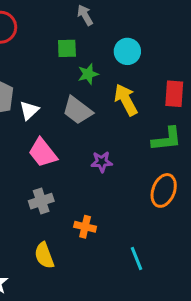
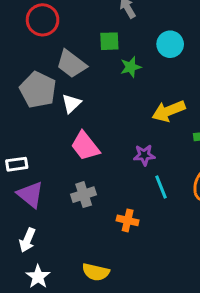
yellow arrow: (126, 100) -> (169, 111), moved, turned -84
gray trapezoid: (77, 110) -> (71, 64), moved
yellow semicircle: (44, 255) -> (96, 272), moved, turned -56
cyan line: (136, 258) -> (161, 187), moved

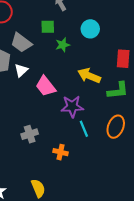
yellow arrow: (169, 111) -> (89, 76), turned 45
pink trapezoid: (85, 146) -> (46, 86), moved
purple star: (144, 155) -> (72, 106), size x1.5
yellow semicircle: (96, 272) -> (38, 188), turned -126

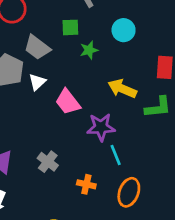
orange ellipse: (116, 127) -> (129, 192), moved
gray cross: (30, 134) -> (48, 162), turned -35

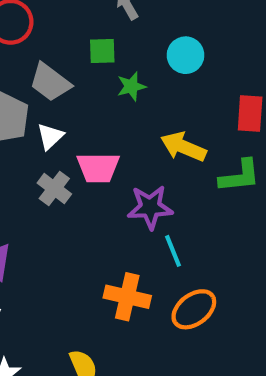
pink trapezoid: (68, 102) -> (98, 168), turned -52
gray cross: (48, 162) -> (54, 188), moved
orange cross: (86, 184) -> (127, 297), size x1.5
orange ellipse: (129, 192) -> (194, 309), turned 32

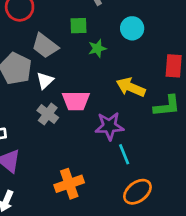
orange cross: (127, 297) -> (69, 184), moved, turned -32

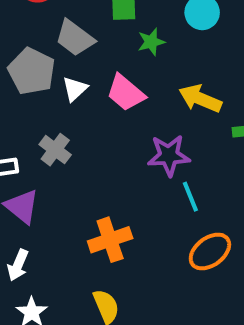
pink trapezoid: (76, 101) -> (126, 93), moved, turned 40
gray cross: (48, 114) -> (55, 150), moved

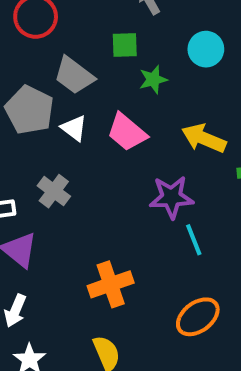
white triangle: (75, 89) -> (74, 128), turned -40
orange ellipse: (210, 252) -> (198, 317), moved

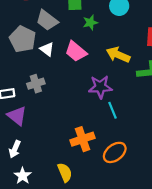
gray cross: (54, 191) -> (36, 84), turned 35
orange cross: (111, 284) -> (83, 139), moved

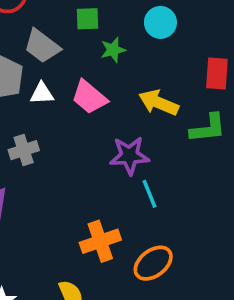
white triangle: (47, 49) -> (42, 94), turned -40

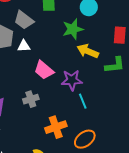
green star: (113, 50) -> (73, 29), moved, size x1.5
pink trapezoid: (89, 97) -> (44, 70), moved
gray cross: (24, 150) -> (31, 99), moved

